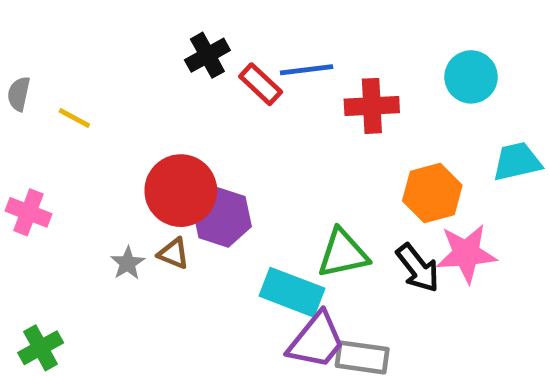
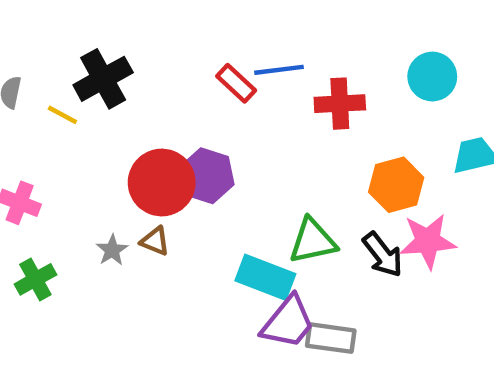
black cross: (207, 55) -> (103, 79), moved, size x1.4
purple hexagon: (222, 217) -> (207, 176), moved
green cross: (41, 348) -> (35, 279), moved

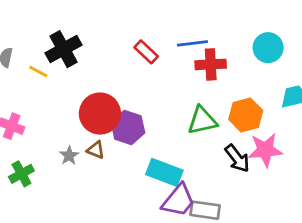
blue line: (279, 70) -> (192, 43), moved
purple hexagon: (207, 176) -> (128, 128), moved
green triangle: (313, 241) -> (202, 121), moved

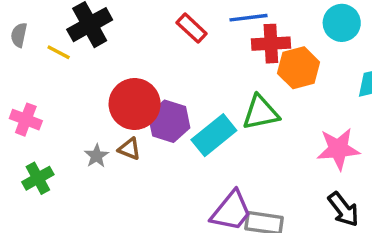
orange hexagon: (246, 115) -> (299, 68), moved
black arrow: (237, 158) -> (343, 209), moved
cyan rectangle: (164, 172) -> (214, 135), moved, turned -60

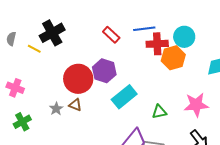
cyan circle: (342, 23) -> (184, 37), moved
green triangle: (261, 113) -> (159, 112), moved, size x0.7
purple hexagon: (169, 121) -> (104, 71), moved

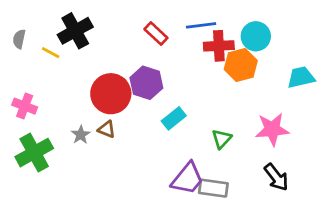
cyan rectangle: (124, 97) -> (174, 118), size x0.7
green triangle: (159, 112) -> (222, 139), turned -35
green cross: (22, 122) -> (34, 153), size x1.5

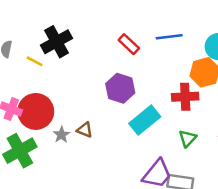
red cross: (219, 46) -> (185, 97), moved
red circle: (111, 94) -> (36, 111), moved
cyan rectangle: (174, 118) -> (145, 120), size x1.4

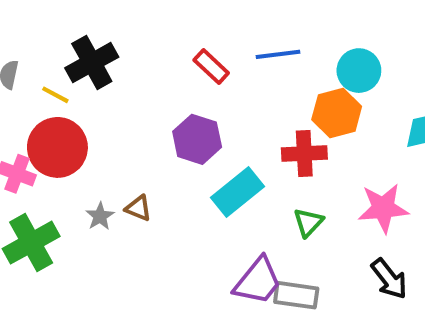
red circle: (36, 111) -> (57, 147), moved

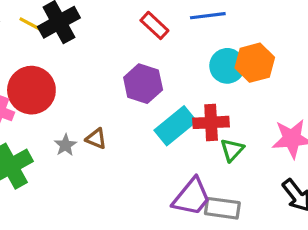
cyan circle: (359, 71) -> (227, 66), moved
yellow line: (55, 95) -> (30, 24), moved
red cross: (304, 154) -> (211, 122), moved

